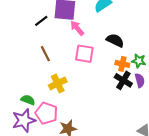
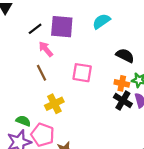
black line: (41, 21) -> (35, 29), moved
pink arrow: (77, 28) -> (46, 49), moved
black semicircle: (115, 40) -> (125, 56), moved

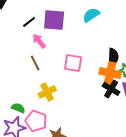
black semicircle: (125, 56) -> (113, 57), moved, turned 66
orange cross: (122, 83) -> (110, 73), size x1.5

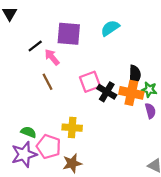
black line: (29, 22) -> (35, 46), moved
pink square: (73, 63) -> (90, 82), turned -30
black cross: (111, 89) -> (107, 92), moved
yellow cross: (47, 92) -> (72, 128), moved, turned 30

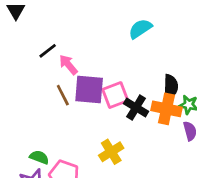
purple square: (69, 34) -> (89, 90), moved
yellow cross: (72, 128) -> (111, 152), moved, turned -36

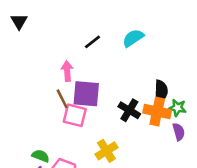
black line: (48, 51) -> (93, 42), moved
pink arrow: (68, 65) -> (67, 71), turned 36
pink square: (115, 95) -> (75, 115), moved, turned 35

